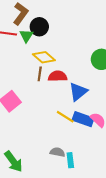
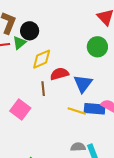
green triangle: (26, 36) -> (19, 43), turned 32
yellow diamond: (44, 57) -> (42, 59), turned -50
brown line: (40, 74) -> (43, 89), moved

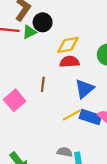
yellow diamond: (42, 59) -> (68, 45), moved
red semicircle: (59, 74) -> (70, 62), moved
yellow line: (77, 111) -> (72, 115), turned -60

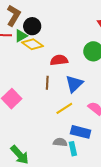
yellow diamond: (68, 45) -> (33, 44), moved, turned 50
brown line: (43, 84) -> (47, 83), moved
blue rectangle: (90, 117) -> (81, 132), moved

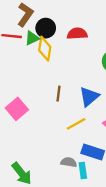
yellow diamond: (33, 44) -> (45, 49), turned 60
red semicircle: (59, 60) -> (77, 34), moved

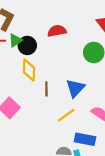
black circle: (46, 28) -> (27, 45), moved
yellow diamond: (45, 49) -> (29, 70), moved

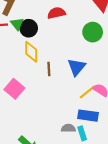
green triangle: (15, 40) -> (17, 24), turned -32
yellow line: (66, 115) -> (87, 92), moved

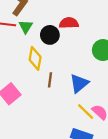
black circle: (29, 28) -> (50, 35), moved
yellow line: (87, 92) -> (86, 112), turned 72

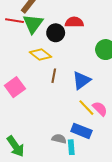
green triangle: (26, 27) -> (33, 24), size x1.5
yellow diamond: (35, 58) -> (40, 54), turned -65

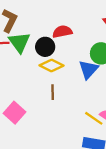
yellow diamond: (40, 54) -> (51, 65), moved
blue triangle: (81, 80) -> (88, 69), moved

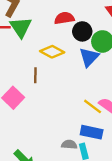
black circle: (45, 47) -> (82, 31), moved
brown line: (53, 92) -> (35, 75), moved

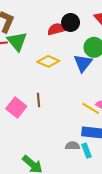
black circle: (82, 31) -> (71, 22), moved
brown line: (35, 75) -> (39, 100), moved

